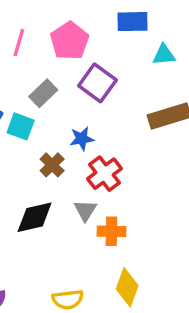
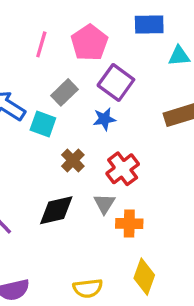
blue star: (82, 139) -> (104, 119), moved

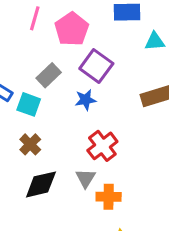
pink line: (41, 44) -> (35, 18), moved
brown cross: (73, 160) -> (30, 144), moved

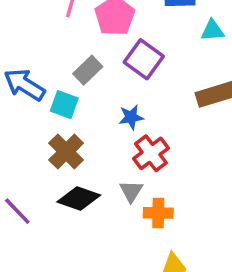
blue star: (86, 100) -> (131, 117), moved
brown cross: (30, 144) -> (66, 152), size x1.4
black diamond: (41, 184) -> (79, 198), turned 32

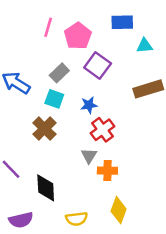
cyan square: (64, 105) -> (54, 99), moved
black diamond: (79, 198) -> (46, 188), moved, turned 68

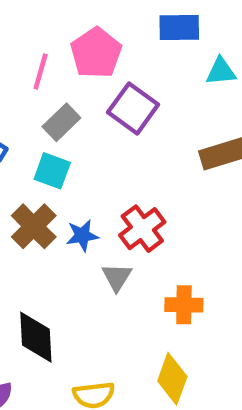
pink line: (48, 27) -> (41, 71), moved
blue star: (89, 105) -> (82, 236), moved
orange cross: (107, 171) -> (184, 305), moved

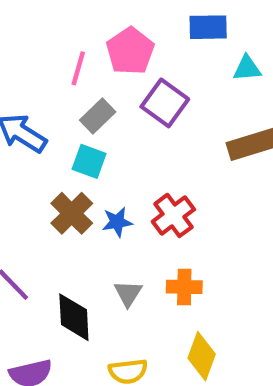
gray triangle: (117, 277) -> (128, 293), moved
orange cross: (184, 305) -> (184, 287), moved

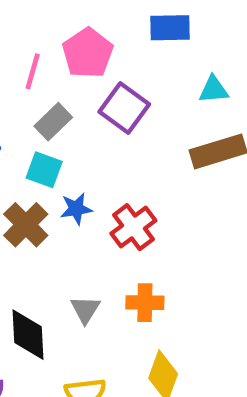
cyan triangle: (247, 68) -> (214, 90), moved
blue star: (117, 222) -> (76, 209), moved

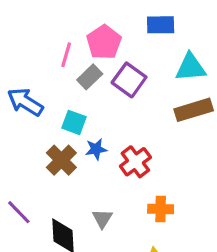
cyan triangle: (214, 90) -> (190, 67), size x1.5
gray rectangle: (53, 122) -> (90, 77), moved
orange cross: (145, 303) -> (161, 209), moved

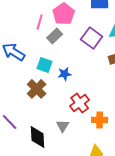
purple square: (129, 80) -> (92, 38), moved
blue star: (96, 149) -> (65, 74), moved
red cross: (135, 162) -> (80, 103), moved

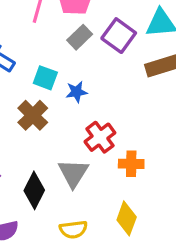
gray rectangle: (55, 36) -> (80, 37), moved
gray triangle: (63, 126) -> (73, 173), size x1.5
black diamond: (38, 137) -> (34, 190), turned 30

